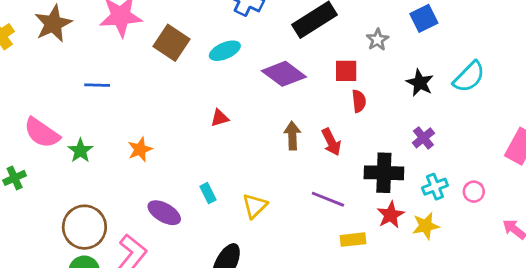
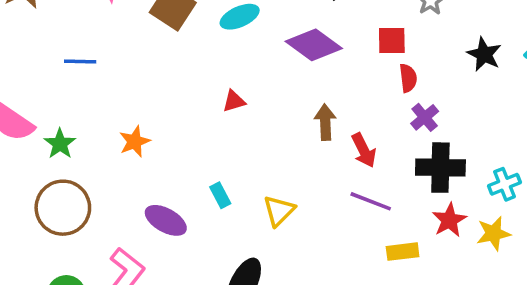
purple cross: (423, 138) -> (425, 117), moved
red arrow: (331, 142) -> (364, 150), moved
brown circle: (84, 227) -> (63, 208), moved

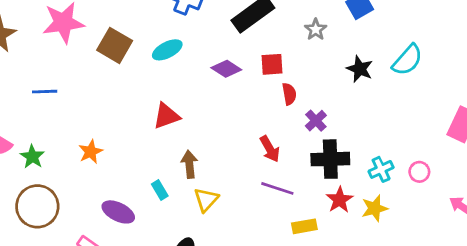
red square: (392, 40) -> (272, 64), moved
purple diamond: (314, 45) -> (226, 69), size x0.7
red semicircle: (408, 78) -> (289, 94), moved
red triangle: (234, 101) -> (166, 116), size x1.5
brown arrow: (325, 122) -> (189, 164), moved

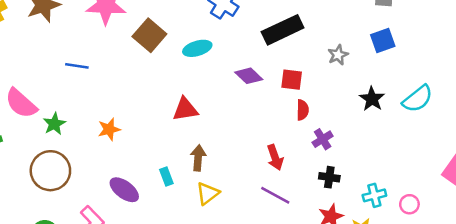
black cross: (330, 159) -> (329, 177), size x0.6

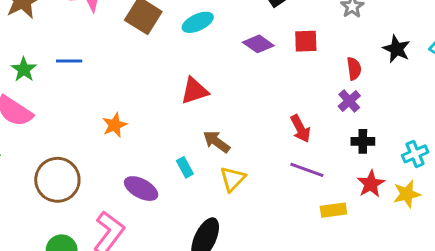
red semicircle: (303, 110) -> (354, 69), moved
green star: (54, 124) -> (24, 69), moved
brown arrow: (198, 158) -> (217, 142), turned -50

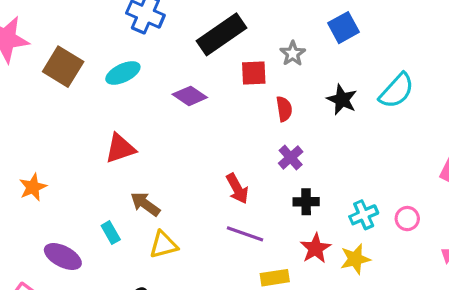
red square: (306, 41) -> (254, 73), moved
red semicircle: (354, 69) -> (284, 109), moved
yellow triangle: (233, 179) -> (163, 245), turned 32

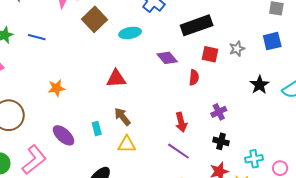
red semicircle: (284, 109) -> (194, 77), moved

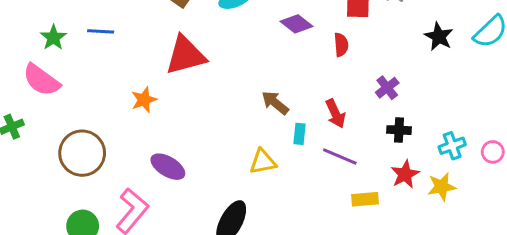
red triangle: (116, 79) -> (186, 55), moved, size x1.4
brown arrow: (122, 117) -> (275, 103), moved
cyan rectangle: (97, 129) -> (300, 134), moved, turned 32

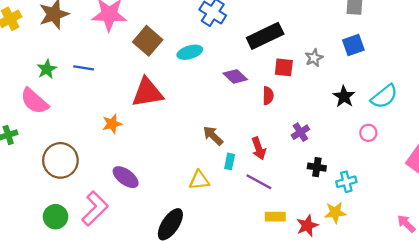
black cross: (399, 130) -> (317, 167), moved
pink circle: (493, 152) -> (368, 133), moved
red star: (405, 174) -> (307, 226), moved

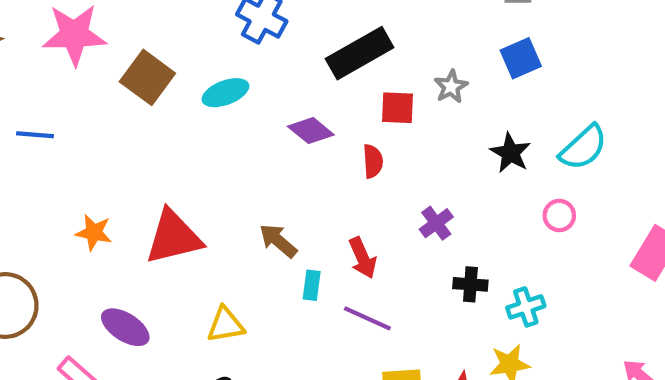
red triangle: (147, 93) -> (173, 237), moved
orange star: (112, 124) -> (94, 232), turned 30
yellow triangle: (199, 180) -> (226, 325), moved

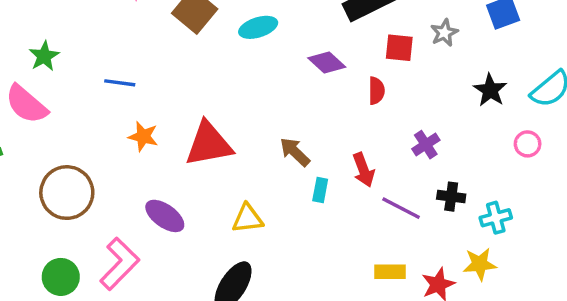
blue line: (35, 135) -> (120, 83), moved
purple line: (367, 318) -> (401, 208), moved

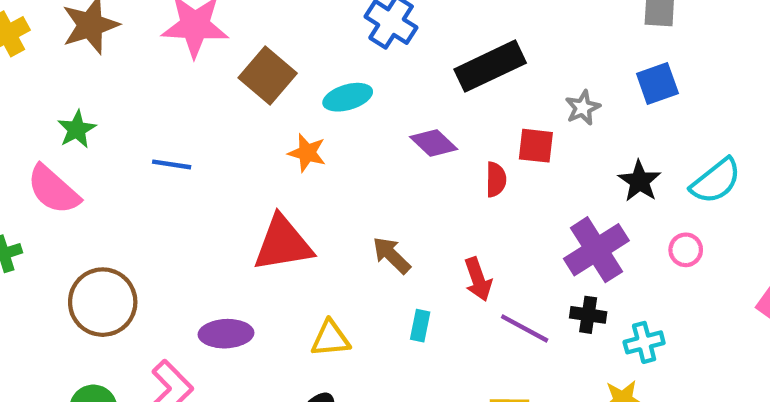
red square: (399, 48) -> (536, 146), moved
orange star: (143, 136) -> (307, 153), moved
purple cross: (426, 145) -> (596, 250), moved, size x1.8
cyan rectangle: (320, 190) -> (420, 326), moved
purple ellipse: (165, 216) -> (226, 334), turned -39

